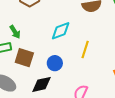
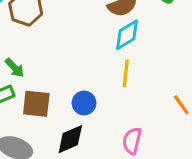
cyan diamond: (61, 31) -> (127, 35), moved

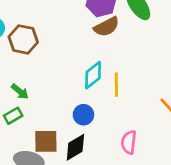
cyan diamond: (127, 35) -> (93, 75), moved
brown square: (36, 104) -> (46, 141), moved

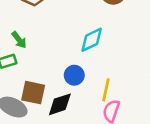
yellow line: (116, 85) -> (106, 90), moved

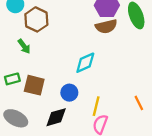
green arrow: (19, 40) -> (24, 46), moved
brown square: (33, 93) -> (34, 85), moved

